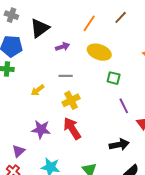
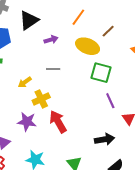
brown line: (121, 17) -> (108, 31), moved
green square: (114, 78) -> (101, 73), size x1.5
yellow cross: (71, 100) -> (41, 99), moved

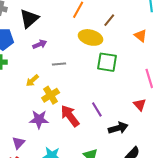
purple arrow: (51, 40) -> (40, 44), moved
purple line: (110, 101) -> (97, 109), moved

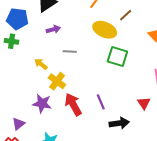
yellow arrow: (32, 81) -> (41, 64), turned 72
yellow cross: (51, 95) -> (57, 81), turned -30

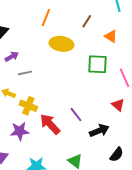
brown line: (126, 15) -> (87, 21), moved
gray line: (70, 52) -> (25, 73), moved
green square: (117, 56) -> (97, 64), moved

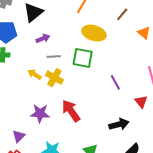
green square: (97, 64) -> (83, 58), moved
yellow cross: (28, 106) -> (54, 78), moved
purple line: (76, 115) -> (115, 82), moved

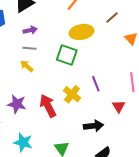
yellow ellipse: (94, 33) -> (81, 32), turned -35
gray line: (54, 57) -> (29, 48), moved
yellow arrow: (34, 74) -> (27, 66), moved
yellow cross: (54, 78) -> (72, 94), moved

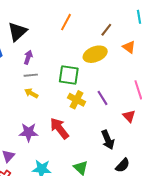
purple arrow: (30, 30) -> (28, 57), turned -48
yellow ellipse: (81, 32) -> (95, 54), moved
yellow cross: (72, 94) -> (77, 100), moved
black arrow: (93, 126) -> (108, 140), turned 84

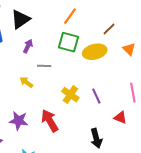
gray line: (31, 75) -> (44, 66), moved
green square: (69, 75) -> (69, 42), moved
red triangle: (129, 116) -> (120, 118), turned -32

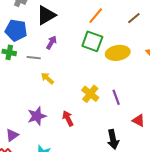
brown line: (109, 29) -> (134, 18), moved
gray line: (44, 66) -> (34, 58), moved
purple star: (19, 121) -> (37, 116), turned -30
red arrow: (50, 121) -> (68, 118), size x0.7

